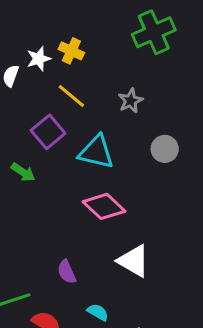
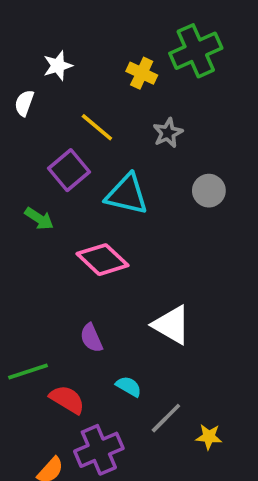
yellow cross: (71, 51) -> (142, 73), moved
white star: (39, 59) -> (58, 66), moved
pink diamond: (104, 206) -> (103, 260), moved

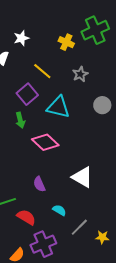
green arrow: (39, 219) -> (20, 120), moved, turned 42

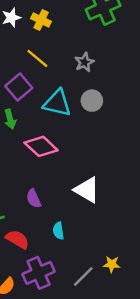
yellow cross: (66, 42) -> (41, 20), moved
gray circle: (102, 105) -> (92, 101), moved
cyan semicircle: (59, 210) -> (58, 231), turned -128
gray line: (79, 227) -> (83, 277), moved

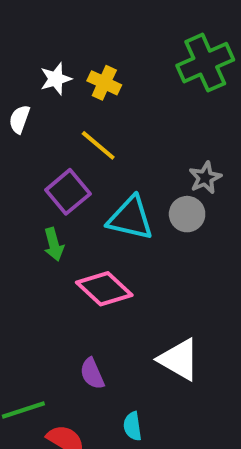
gray star: (84, 62) -> (205, 178), moved

